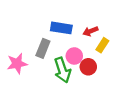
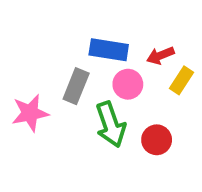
pink circle: (74, 56) -> (128, 84), moved
red circle: (88, 67) -> (157, 140), moved

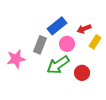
blue rectangle: (109, 50) -> (57, 26), turned -48
green arrow: (111, 124) -> (58, 65), turned 75

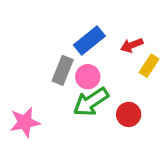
pink circle: (67, 44) -> (88, 77), moved
pink star: (16, 59) -> (25, 122), moved

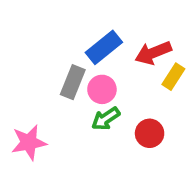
red arrow: (132, 45) -> (153, 53), size x1.4
green arrow: (91, 102) -> (106, 119), size x0.7

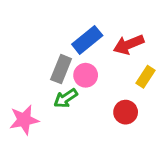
yellow rectangle: (173, 77) -> (146, 77), moved
green arrow: (106, 119) -> (66, 98), moved

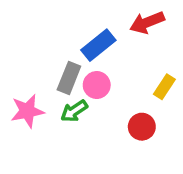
red arrow: (129, 44) -> (147, 23), moved
pink star: (24, 120) -> (27, 111), moved

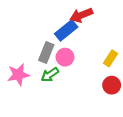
red arrow: (147, 23) -> (81, 15), moved
red circle: (142, 127) -> (112, 85), moved

